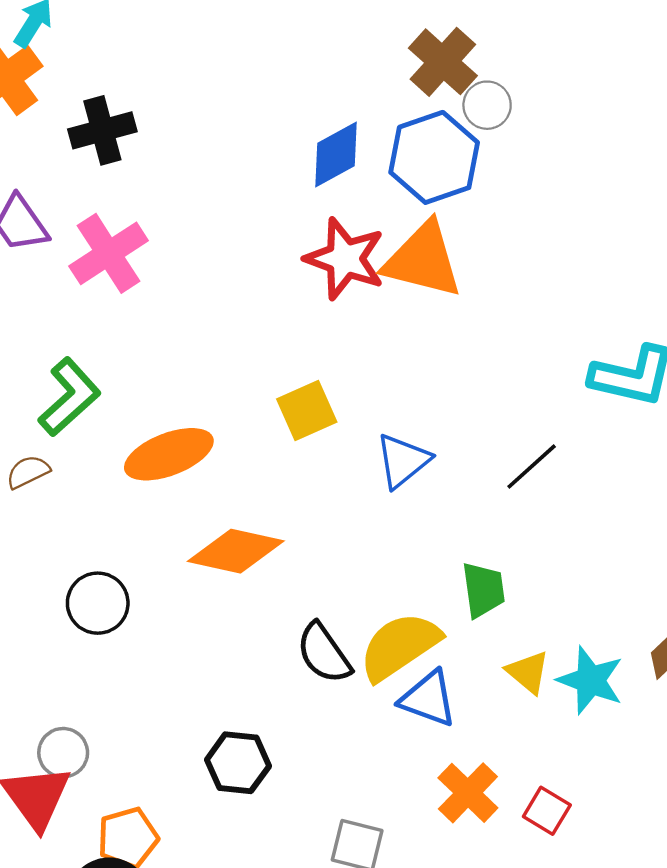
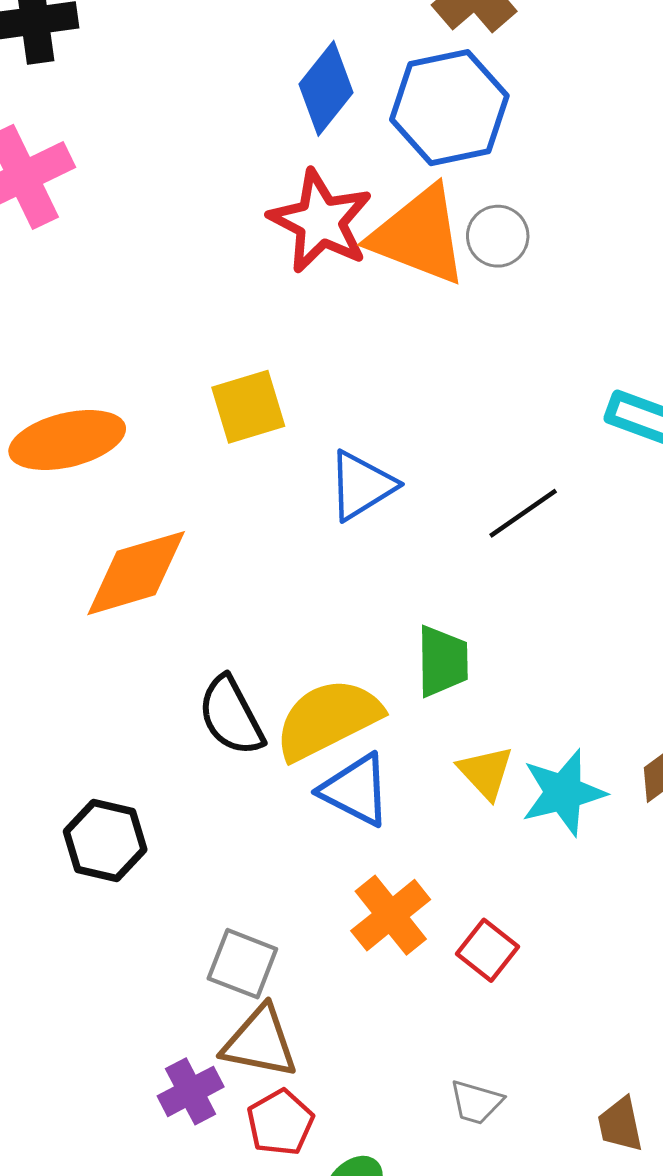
gray circle: (487, 105) -> (498, 236), moved
blue diamond: (336, 155) -> (326, 88), turned -30
orange diamond: (236, 551) -> (136, 573), turned -36
cyan star: (591, 680) -> (563, 793), turned 30

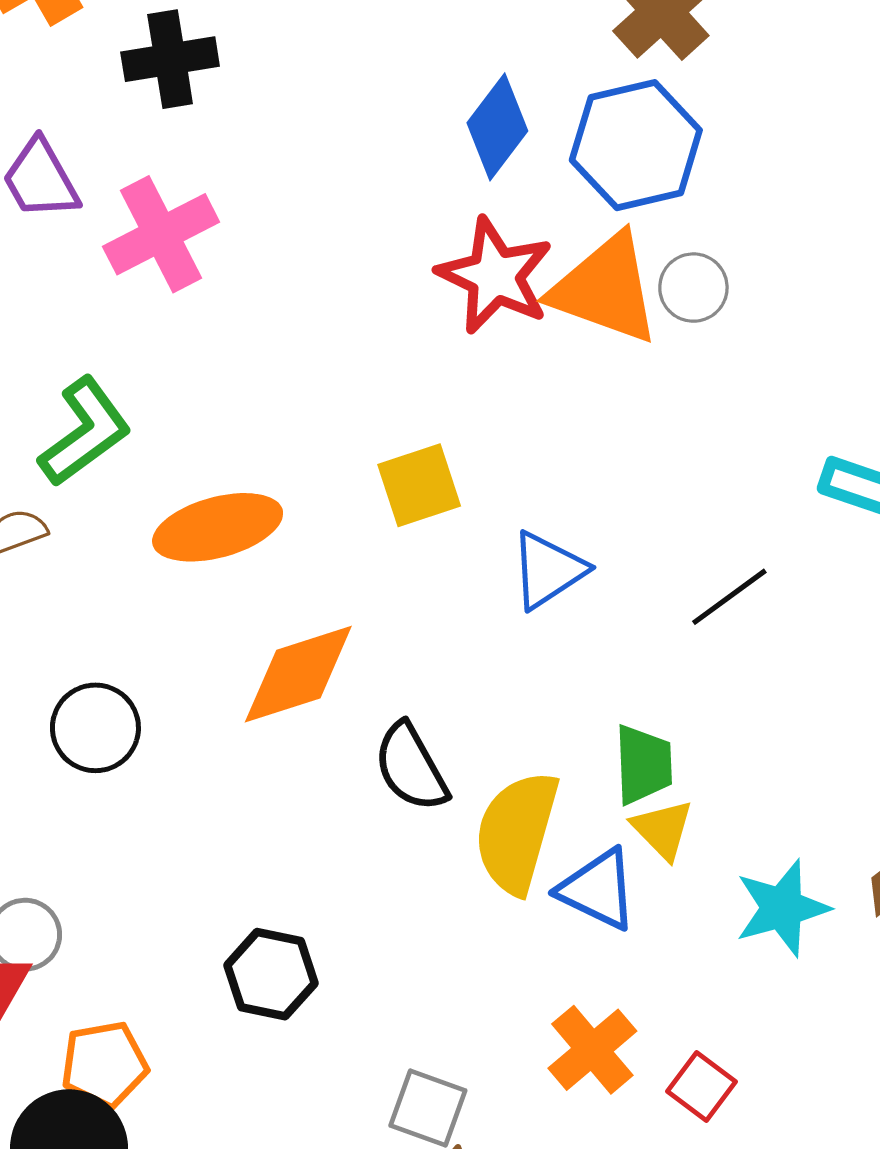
black semicircle: (231, 716) -> (411, 767), moved
yellow semicircle: (328, 719) -> (517, 832), turned -46
yellow triangle: (486, 772) -> (663, 829), moved
blue triangle: (356, 790) -> (598, 889), moved

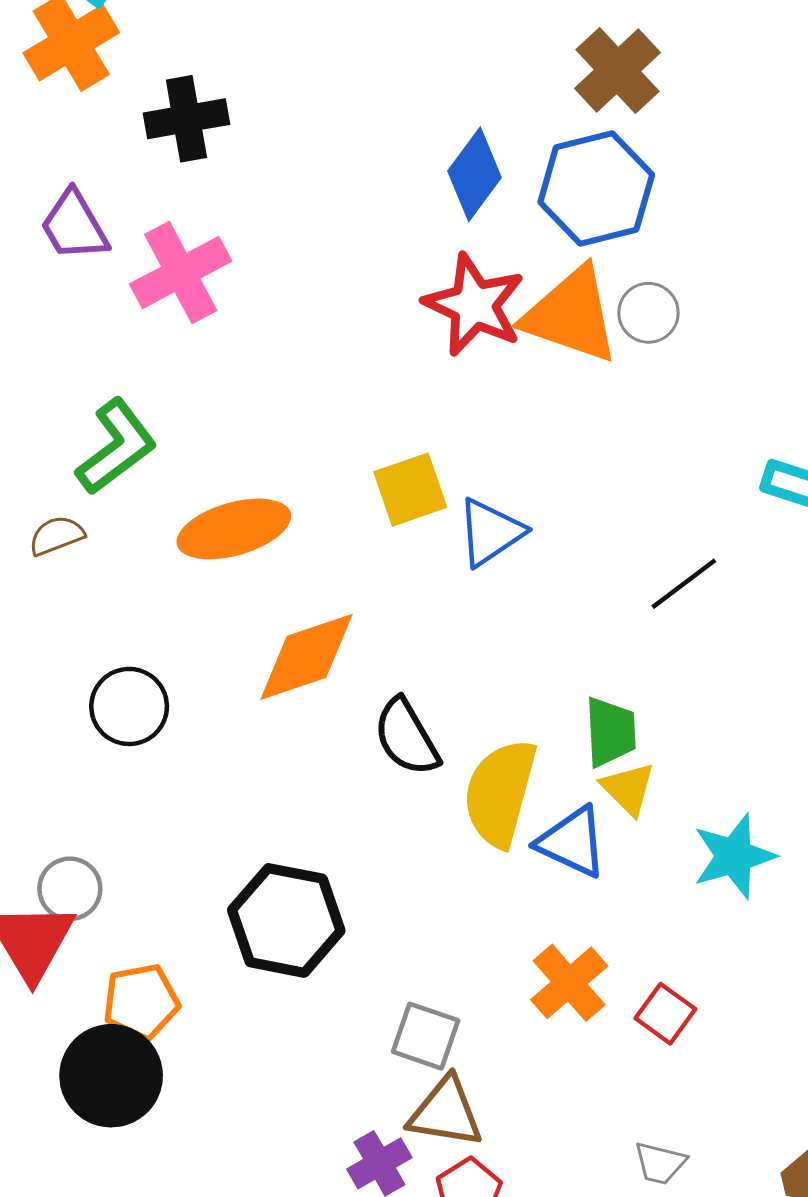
blue triangle: (548, 570) -> (490, 532), moved
black hexagon: (271, 974) -> (286, 920), size x1.4

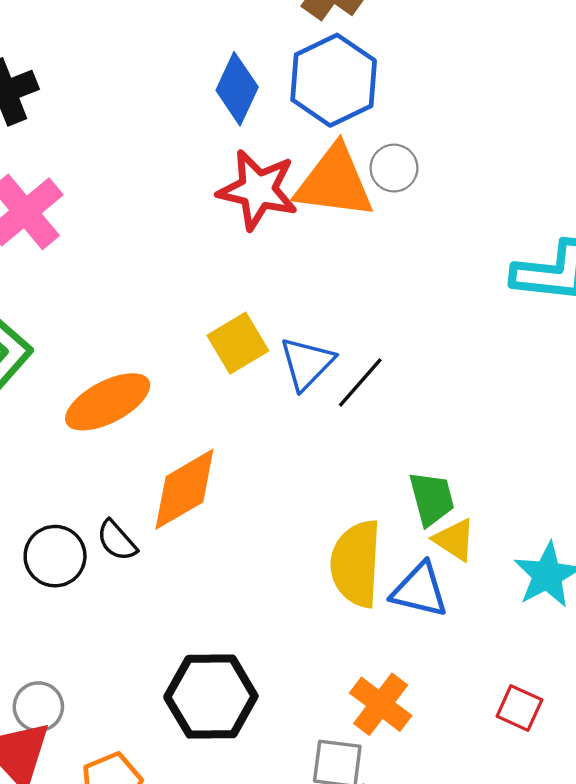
black line: (684, 584) -> (360, 383), moved
black semicircle: (406, 737) -> (117, 541), moved, size x0.7
orange cross: (569, 983) -> (381, 704), moved

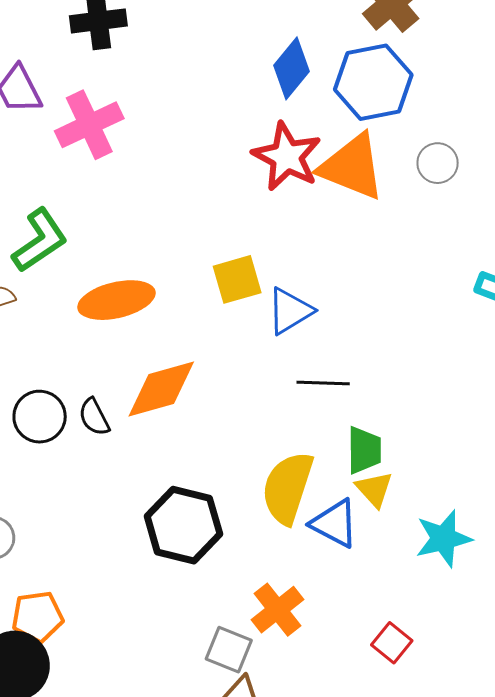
gray circle: (394, 168) -> (438, 163), moved
black line: (360, 383) -> (323, 383), moved, turned 36
black hexagon: (211, 697) -> (183, 525), moved

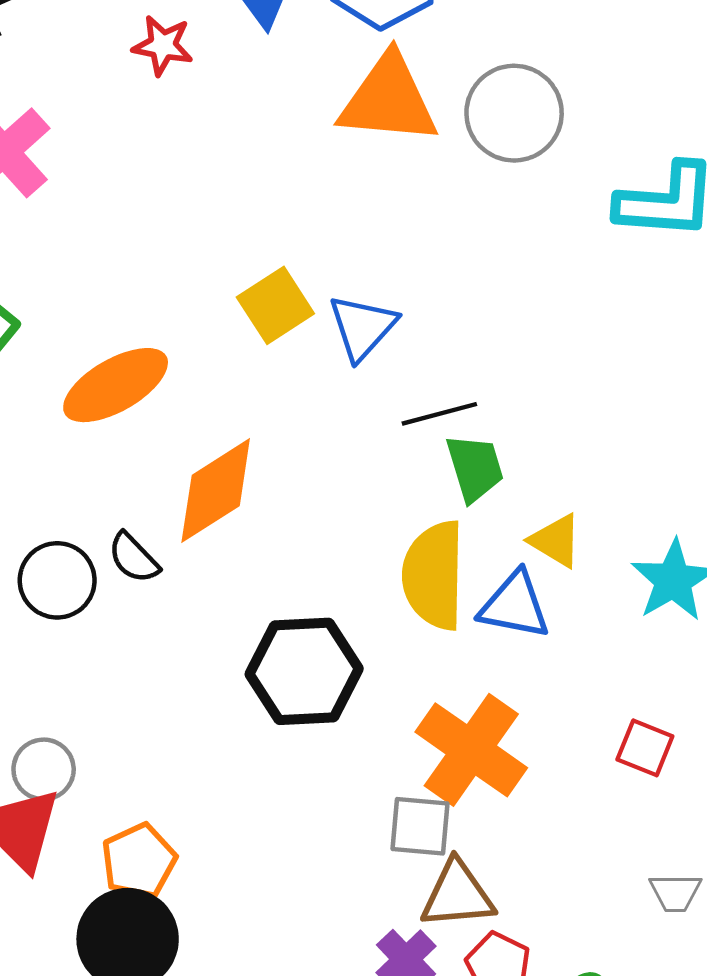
red star: (287, 157) -> (163, 45), moved, size x0.6
gray circle: (438, 163) -> (514, 113), moved, size x1.6
green trapezoid: (364, 450) -> (475, 468), moved
orange cross: (278, 610) -> (471, 750), size x1.4

